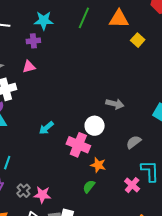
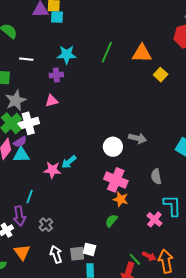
white circle: (95, 126) -> (113, 147), moved
gray semicircle: (134, 142) -> (156, 176), turned -63
pink cross: (78, 145) -> (116, 180), moved
pink star: (42, 195) -> (52, 170), moved

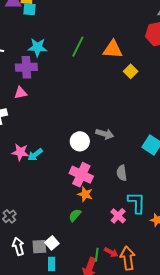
purple cross: (56, 75) -> (26, 67), size x1.5
pink star: (52, 170) -> (20, 152), moved
white square: (89, 249) -> (52, 243), turned 32
green line: (135, 259) -> (97, 255), turned 48

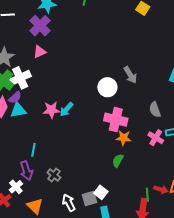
purple cross: (26, 67) -> (40, 26), turned -30
gray arrow: (105, 134) -> (130, 75), turned 54
pink cross: (118, 216) -> (156, 138), moved

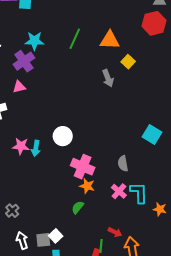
gray arrow: (130, 75) -> (108, 78), moved
white circle: (107, 87) -> (63, 136), moved
cyan arrow: (66, 109) -> (36, 148), turned -42
red arrow: (161, 189) -> (115, 232), moved

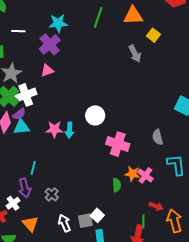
orange star: (87, 186) -> (132, 174), moved
pink cross: (119, 191) -> (145, 175), moved
green semicircle: (78, 207) -> (117, 185), turned 144

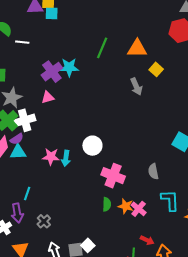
cyan star: (58, 23) -> (69, 67), moved
white line: (18, 31) -> (22, 42), moved
green semicircle: (117, 185) -> (107, 204), moved

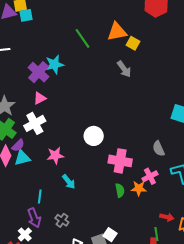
green line: (102, 48) -> (83, 38), turned -45
yellow square: (156, 69) -> (133, 43), moved
white cross: (25, 120) -> (35, 123), moved
cyan arrow: (66, 158) -> (69, 182), moved, turned -35
pink cross: (139, 209) -> (150, 176), moved, turned 35

